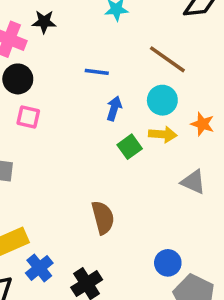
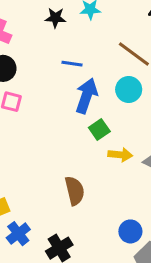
black star: (44, 22) -> (55, 18), moved
blue arrow: (114, 108) -> (86, 96), size x1.6
yellow arrow: (163, 134) -> (120, 155), moved

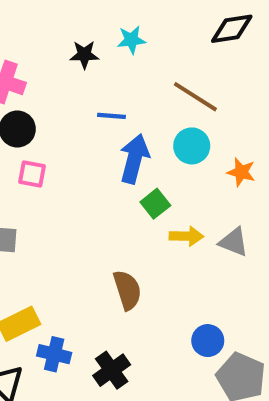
blue cross: (18, 234) -> (54, 354), turned -35

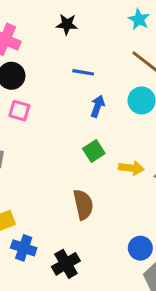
cyan star: (131, 40) -> (139, 19), moved, turned 30
blue arrow: (134, 159) -> (98, 106), size x0.6
green square: (155, 204) -> (94, 151), moved

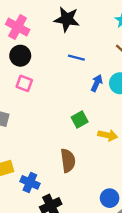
black star: (67, 24) -> (67, 19), size x1.5
blue arrow: (98, 106) -> (97, 83), moved
blue cross: (24, 248) -> (30, 182), moved

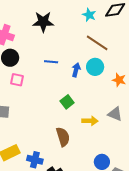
blue line: (76, 58) -> (51, 62), moved
yellow arrow: (108, 135) -> (90, 121), moved

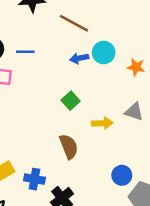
brown line: (97, 43) -> (74, 23), moved
blue line: (51, 62) -> (25, 52), moved
blue arrow: (76, 70) -> (79, 58), turned -112

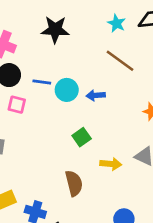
brown line: (74, 23) -> (120, 61), moved
cyan circle: (104, 53) -> (67, 90), moved

